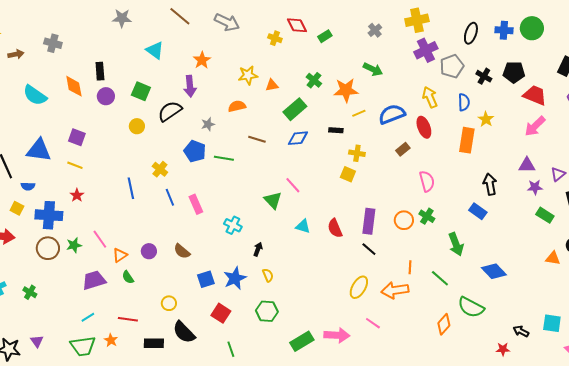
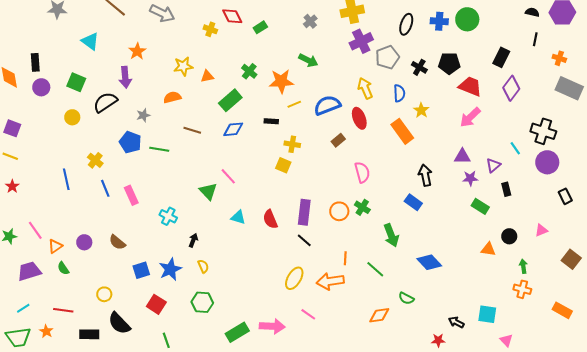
orange rectangle: (467, 140) -> (402, 131), turned -45
green semicircle: (471, 307) -> (406, 298), size x0.6
orange diamond: (444, 324) -> (379, 315), turned 40

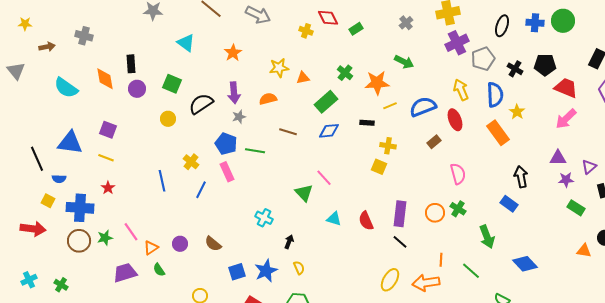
purple arrow: (125, 77) -> (234, 93), moved
blue semicircle: (399, 93) -> (495, 95), size x1.4
blue line: (105, 188) -> (201, 190), turned 48
pink rectangle: (131, 195) -> (227, 172), moved

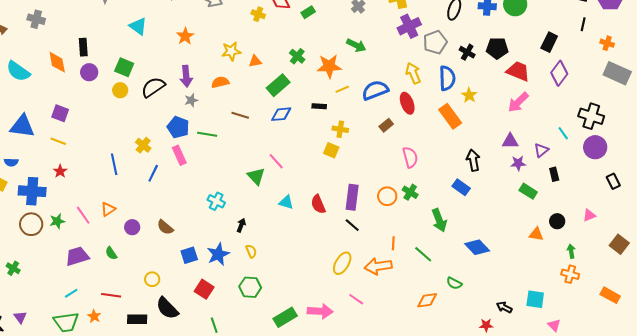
yellow circle: (168, 119) -> (120, 90), moved
orange triangle: (151, 248) -> (108, 209), moved

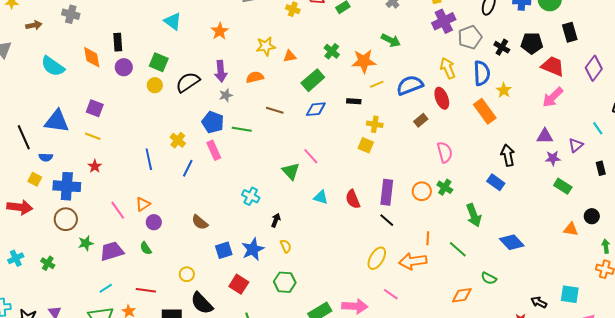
black rectangle: (549, 42) -> (570, 32), moved, turned -42
black rectangle: (554, 174) -> (601, 168), moved
green star: (57, 221) -> (86, 243), moved
purple circle: (132, 227) -> (154, 222), moved

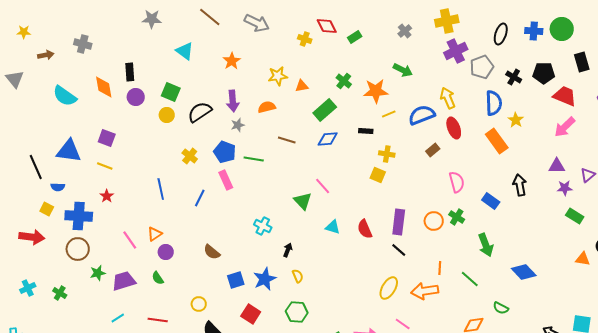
yellow arrow: (448, 68) -> (448, 98), moved
yellow cross: (178, 140) -> (190, 156), moved
blue rectangle: (496, 182) -> (491, 201), moved

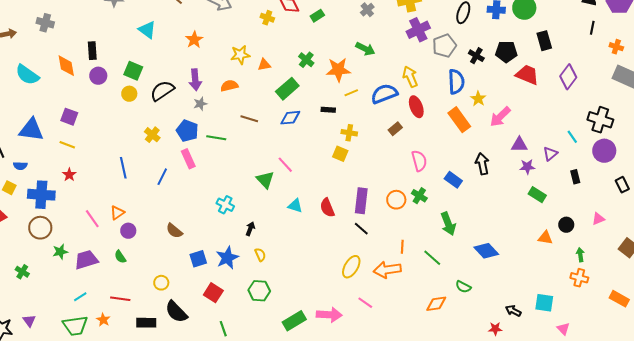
pink arrow: (565, 127) -> (500, 117), moved

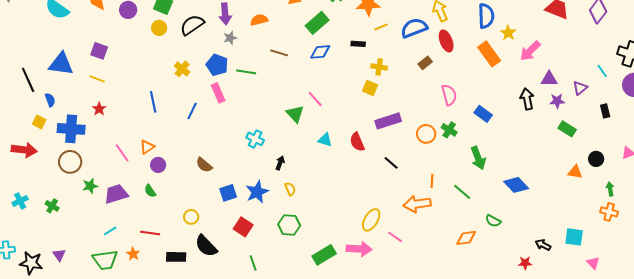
black arrow: (482, 164) -> (527, 99), moved
blue semicircle: (20, 166) -> (50, 100), turned -112
purple rectangle: (361, 201) -> (388, 121), moved, turned 65
yellow ellipse: (351, 267) -> (371, 220), moved

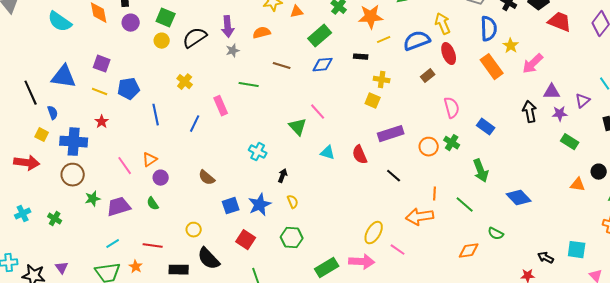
blue pentagon: (217, 65) -> (129, 89), moved, turned -30

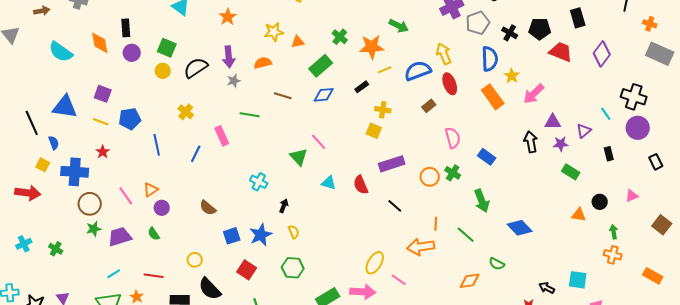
black rectangle: (361, 57) -> (362, 87), turned -40
brown circle: (73, 175) -> (90, 204), moved

